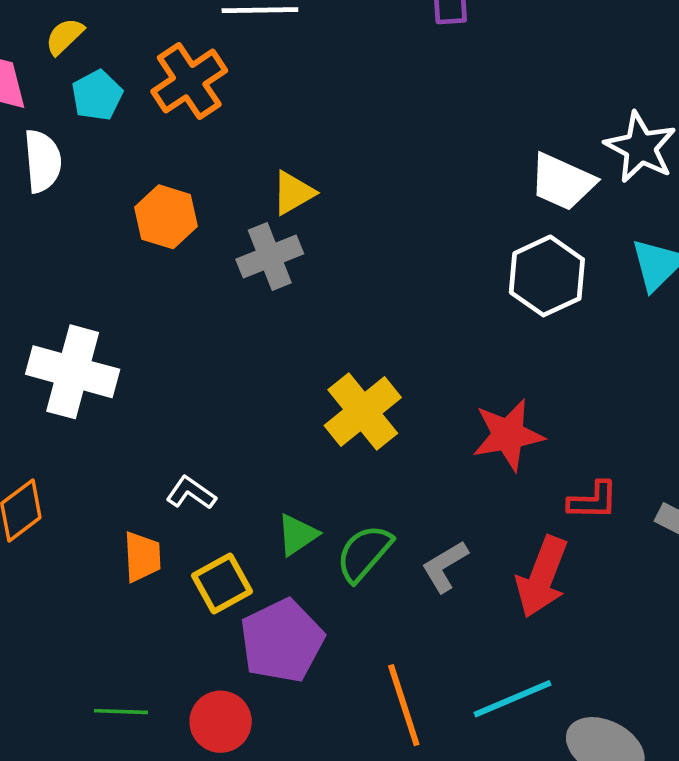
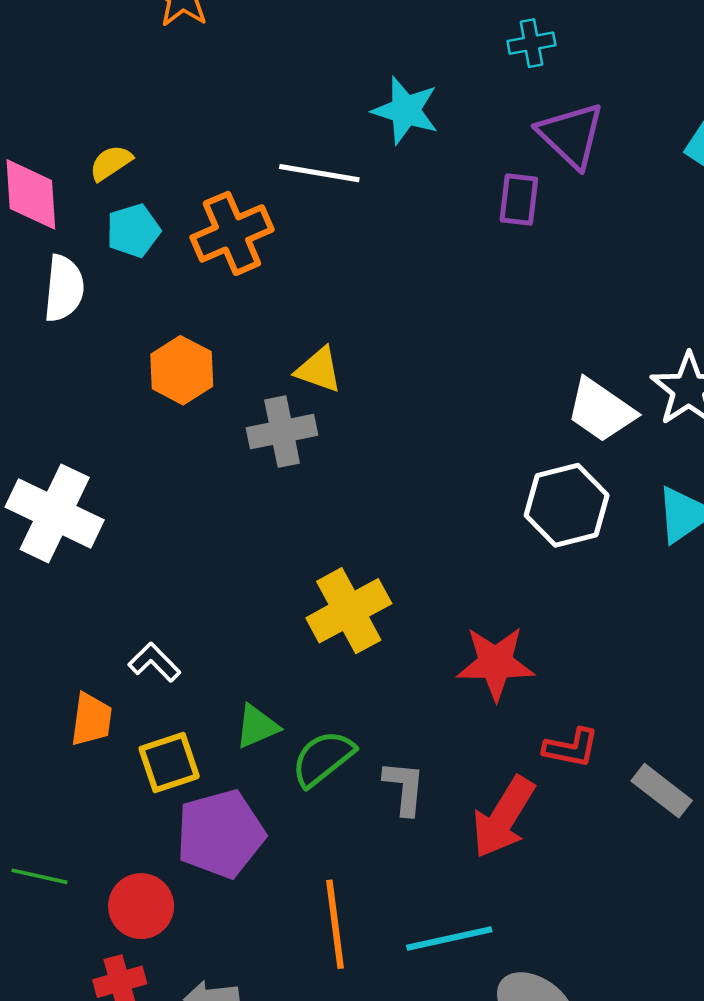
yellow triangle: (293, 193) -> (319, 370), turned 39
gray L-shape: (445, 566) -> (404, 788), turned 116

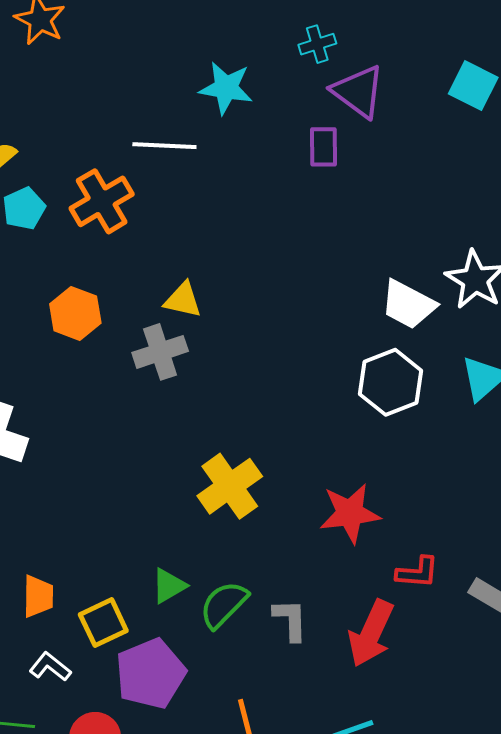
cyan cross: (531, 43) -> (317, 44), moved
white L-shape: (154, 662) -> (50, 667), moved

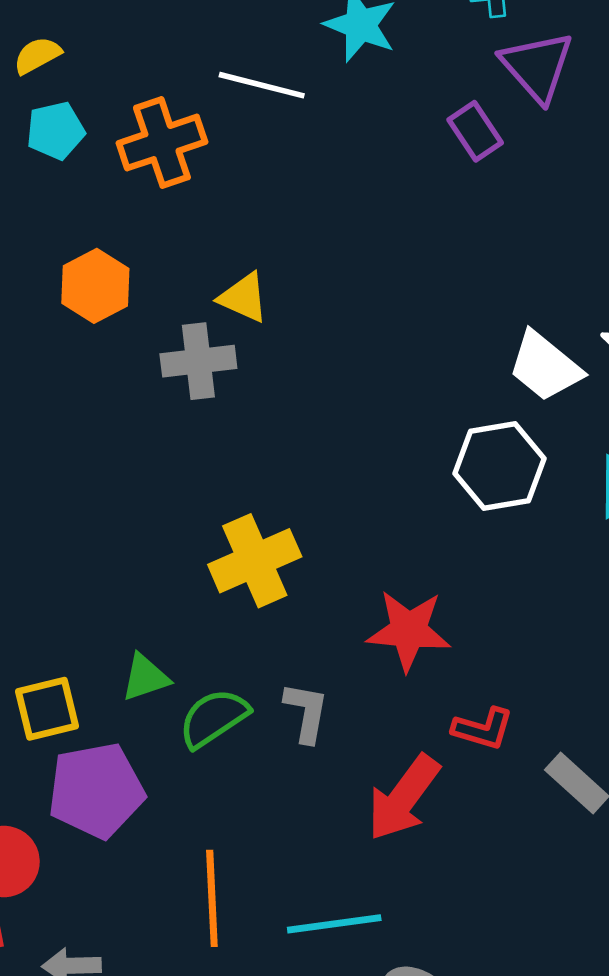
purple rectangle: (324, 147) -> (475, 131), turned -45
gray L-shape: (290, 620) -> (306, 712), moved

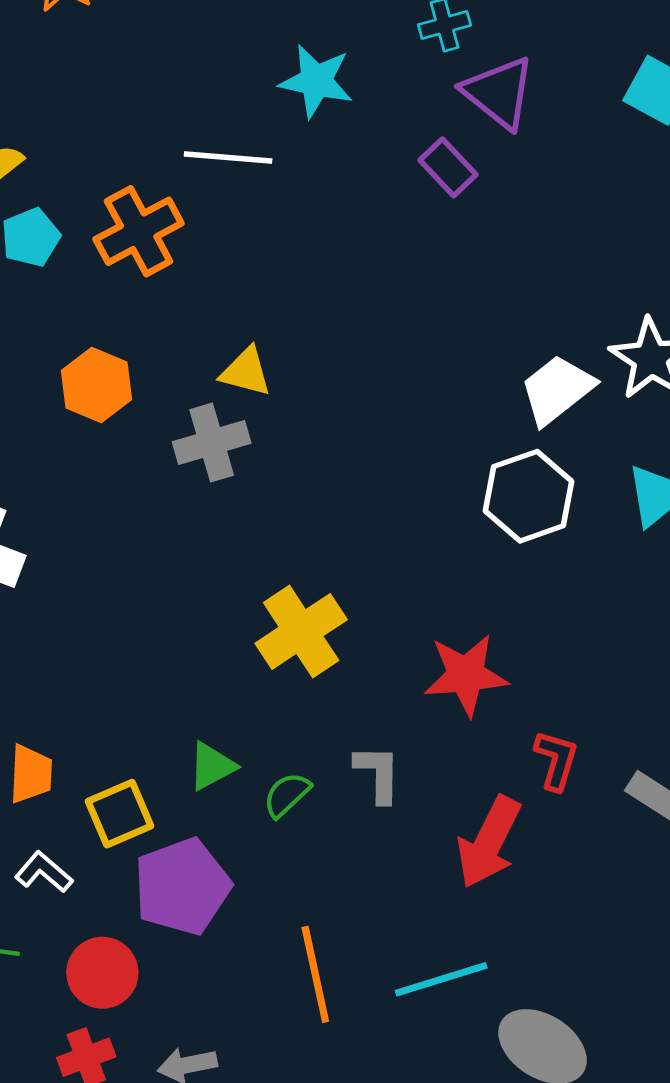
white trapezoid: (545, 366) -> (557, 390), turned 112
green semicircle: (214, 718) -> (287, 795), size x0.7
red L-shape: (483, 729) -> (556, 760), turned -80

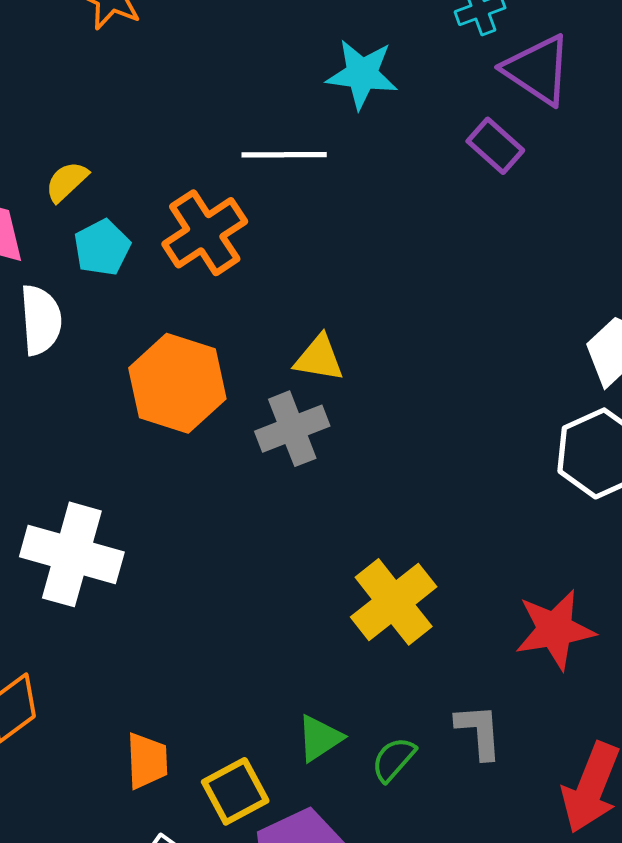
orange hexagon: (97, 385) -> (177, 383), size x1.4

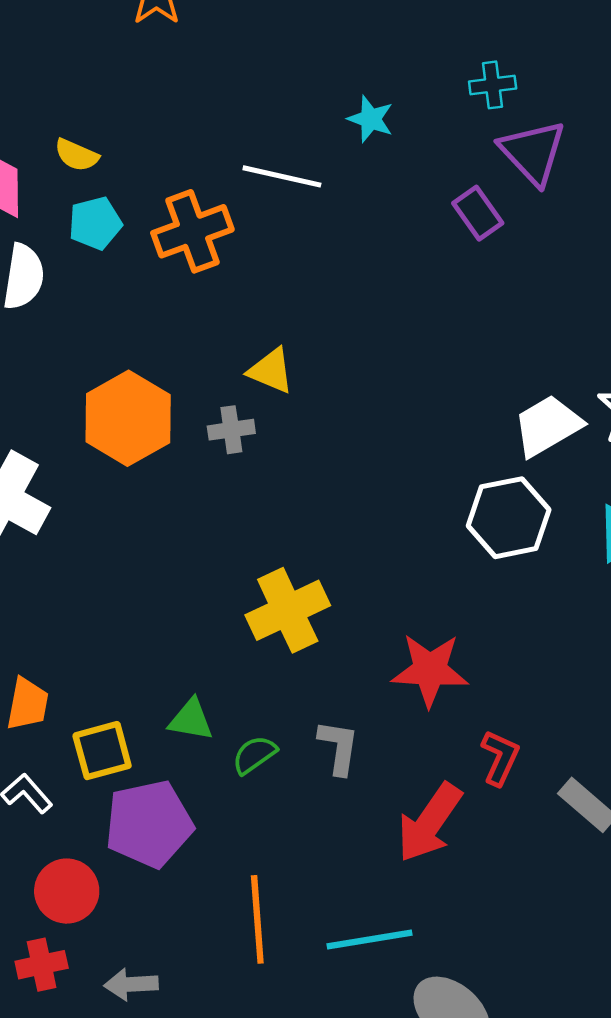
cyan star: (362, 74) -> (371, 119), size x0.7
yellow semicircle: (67, 182) -> (77, 155), turned -126
orange hexagon: (177, 383) -> (128, 418), moved
gray cross: (292, 429) -> (231, 430), size x0.7
green triangle: (320, 738) -> (191, 720), turned 30

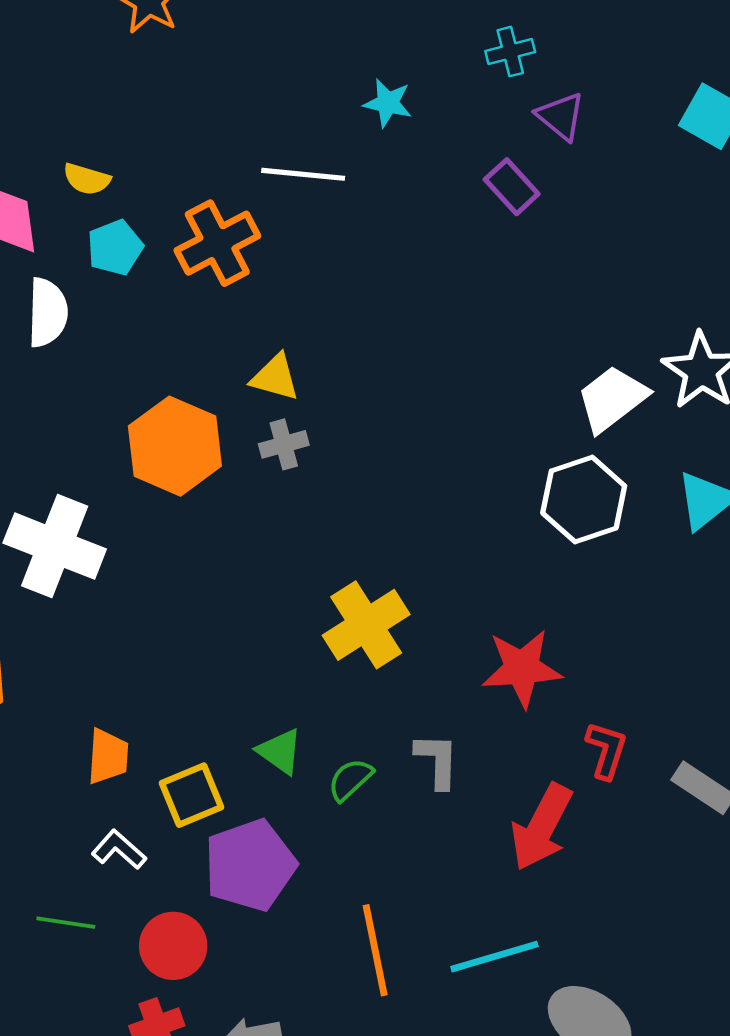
purple triangle: (533, 152) -> (561, 116), size x0.7
yellow triangle: (271, 371) -> (275, 377), moved
green triangle: (191, 720) -> (280, 751), turned 33

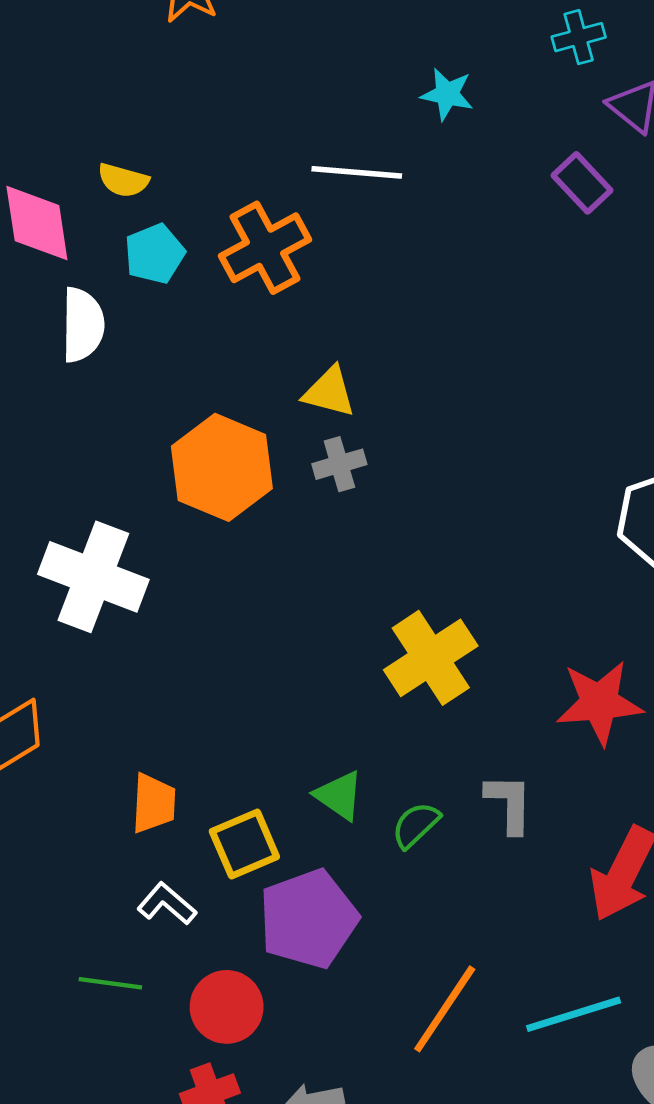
orange line: (375, 950) -> (445, 1009), turned 46

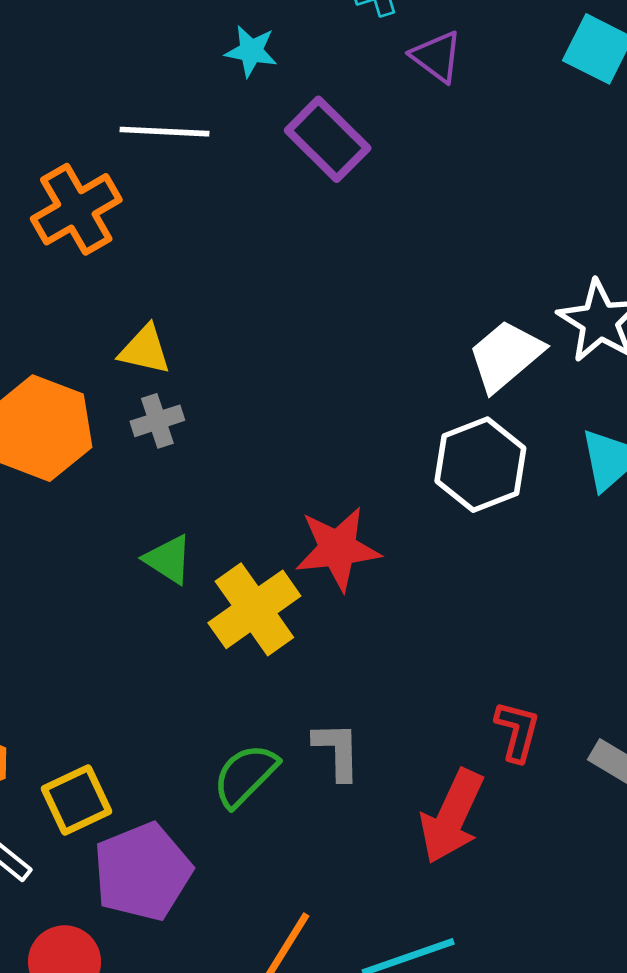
purple rectangle: (582, 183) -> (328, 139), moved, size x1.4
red star: (599, 703) -> (338, 549), moved
green triangle: (339, 796) -> (168, 559), moved
green semicircle: (416, 825) -> (245, 775), size x1.4

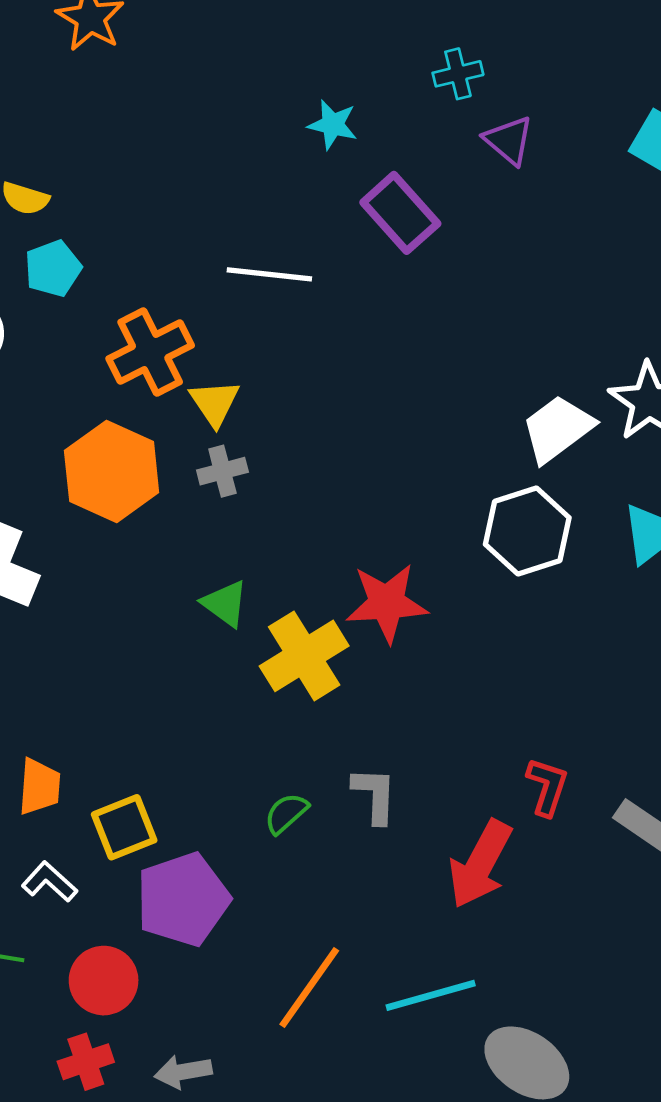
white line: (165, 132) -> (269, 274), moved
orange cross: (76, 209) -> (150, 352), moved
yellow triangle: (145, 350) -> (215, 403), turned 40
green semicircle: (245, 775) -> (286, 813), size x0.7

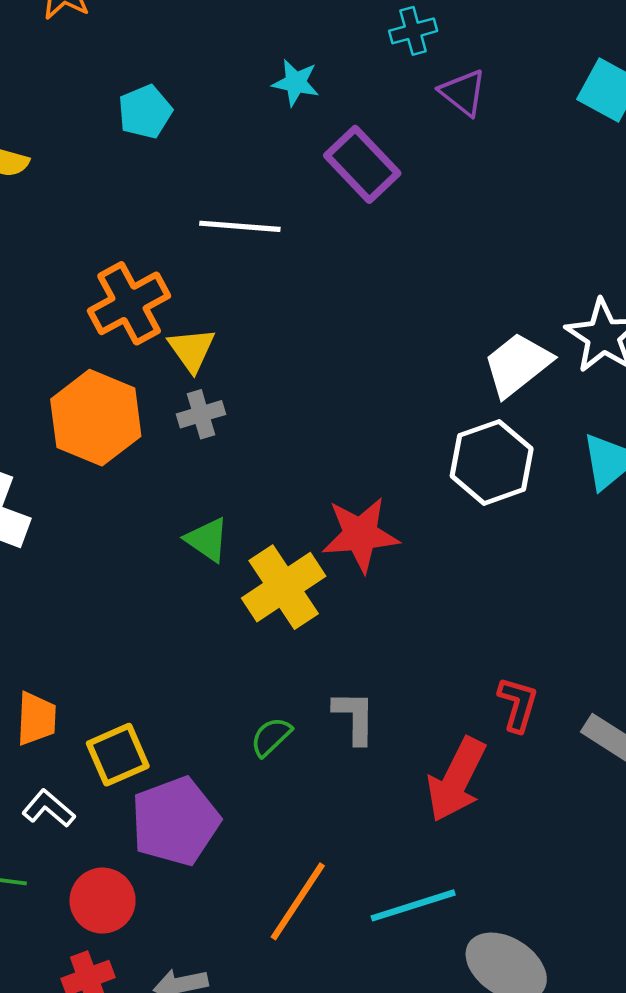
cyan pentagon: (53, 268) -> (145, 112), moved

